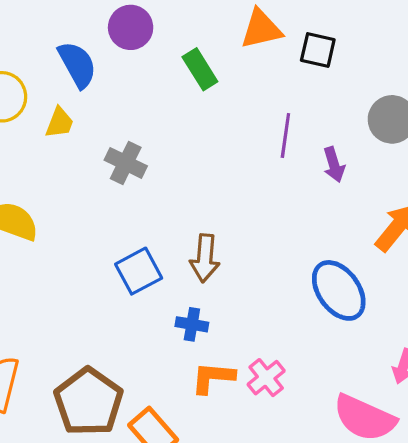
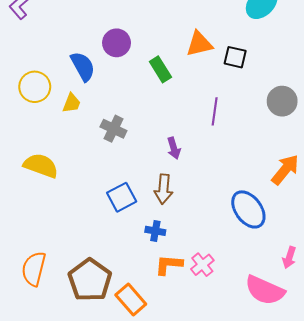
purple arrow: (334, 165) -> (174, 148), moved

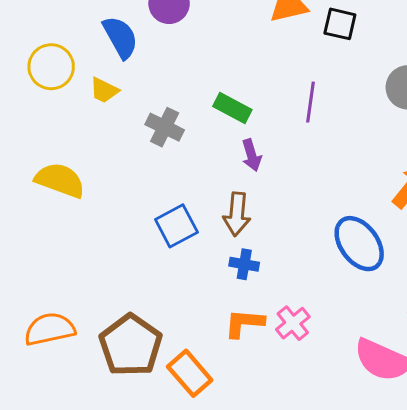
green rectangle: (160, 69) -> (232, 108), moved, turned -30
yellow trapezoid: (72, 103) -> (104, 90), turned 95
blue cross: (155, 231) -> (244, 264), moved
orange semicircle: (34, 269) -> (50, 329), turned 64

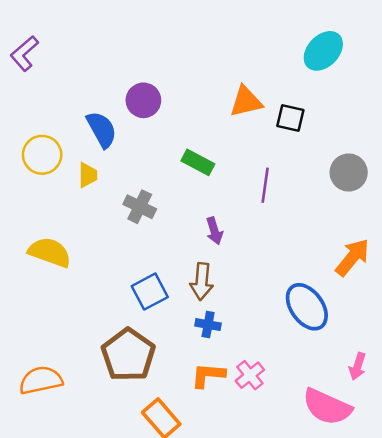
yellow trapezoid: (104, 90) -> (88, 175), turned -116
green rectangle: (232, 108) -> (198, 162), moved
brown pentagon: (131, 345) -> (128, 355), moved

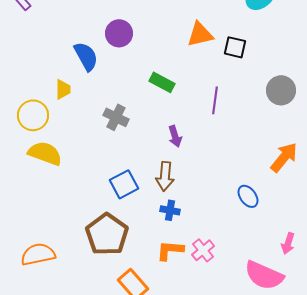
yellow circle: (42, 155) -> (33, 115), moved
yellow trapezoid: (88, 175) -> (63, 89), moved
blue ellipse: (307, 307) -> (248, 196), size x0.6

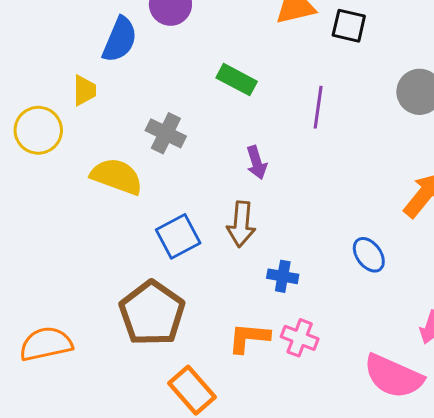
blue semicircle: (86, 56) -> (120, 40), turned 52
yellow semicircle: (45, 153) -> (117, 176), moved
blue cross: (170, 210) -> (283, 276), moved
pink cross: (203, 250) -> (300, 338), turned -30

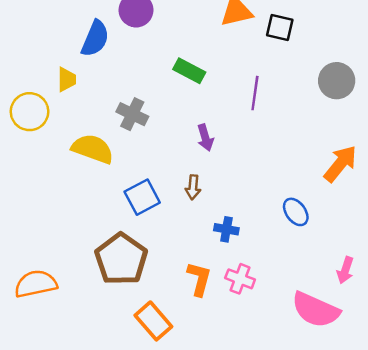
brown arrow: (241, 224) -> (193, 187), size x0.7
orange L-shape: (249, 338) -> (199, 279), turned 100

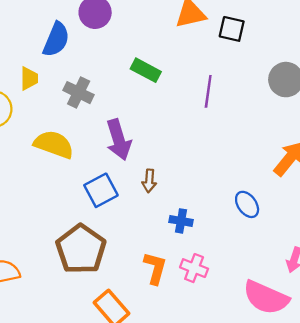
gray cross: (132, 114) -> (79, 93), moved
purple arrow: (205, 138) -> (119, 140), moved, size x1.6

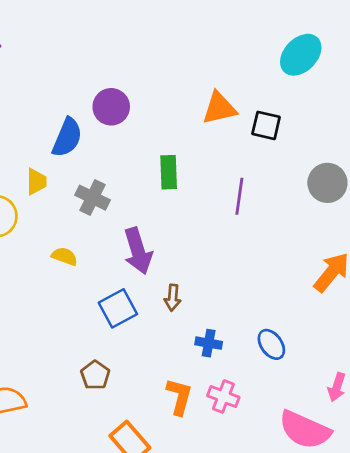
green rectangle: (146, 70) -> (169, 172), turned 60
yellow semicircle: (54, 144) -> (64, 256), size x0.6
blue ellipse: (247, 204) -> (271, 344), moved
brown pentagon: (81, 249) -> (95, 375), size x0.5

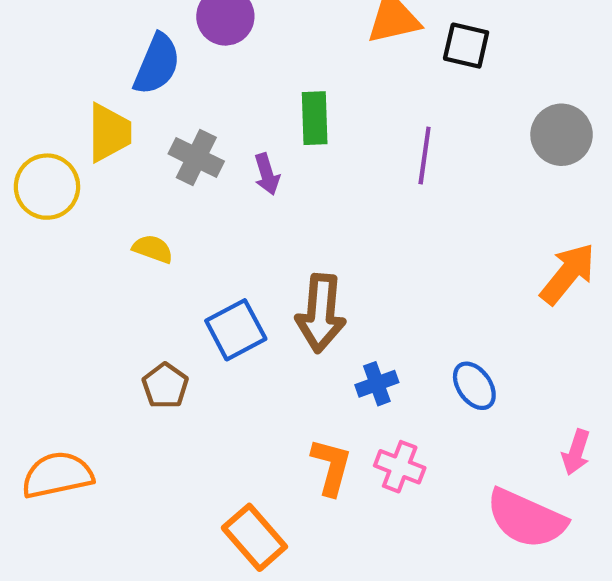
yellow trapezoid: (36, 182) -> (109, 133), size x1.4
purple arrow: (138, 251) -> (267, 174), moved, size x0.6
brown arrow: (173, 298) -> (321, 313), size x1.8
blue cross: (209, 343) -> (377, 384), turned -30
brown pentagon: (95, 375) -> (165, 386), moved

